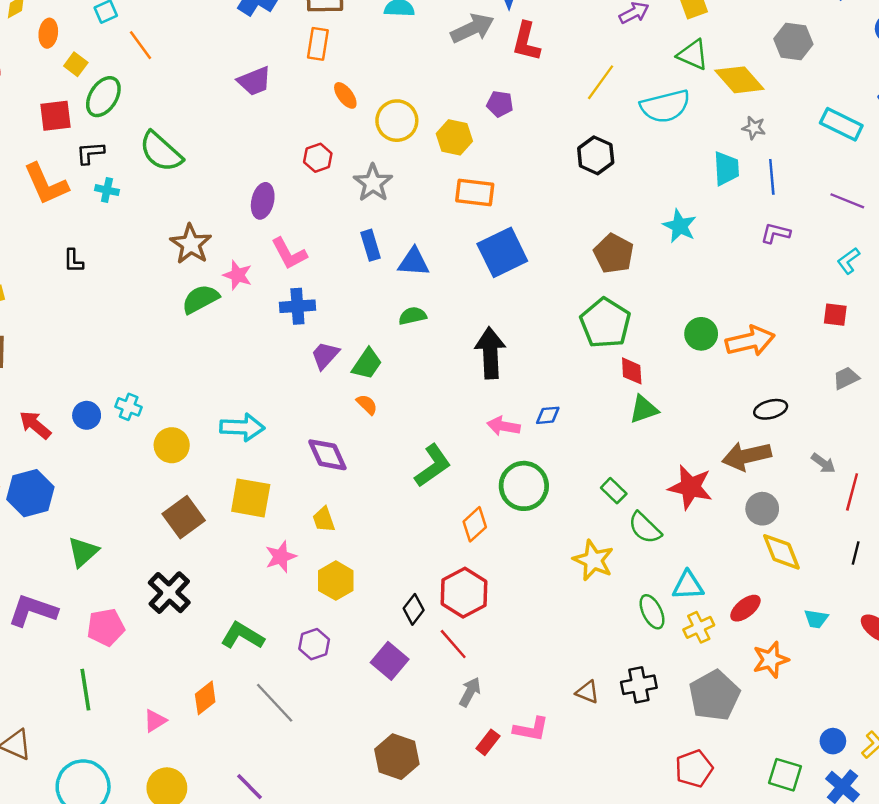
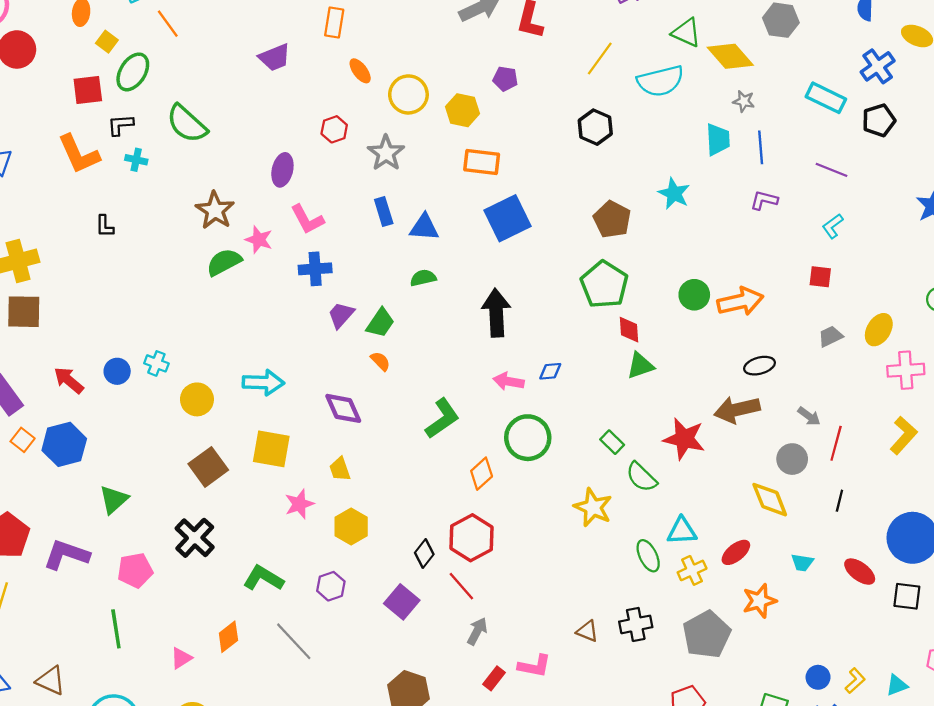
gray circle: (762, 509) -> (792, 459), moved

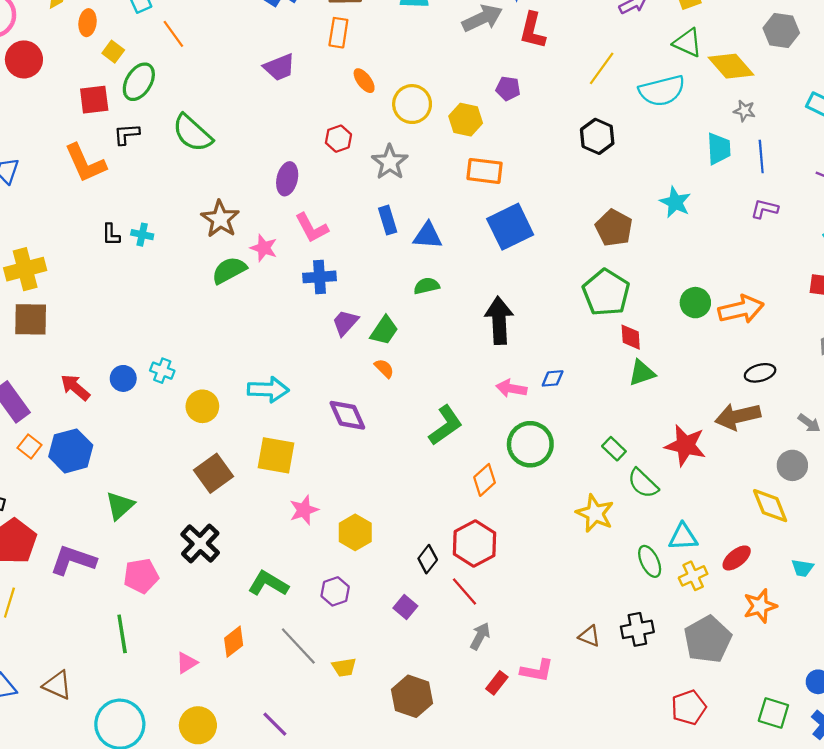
cyan cross: (136, 160) -> (142, 235), moved
yellow trapezoid: (340, 469) -> (344, 667), moved, turned -80
purple square: (402, 602) -> (405, 607), size x0.7

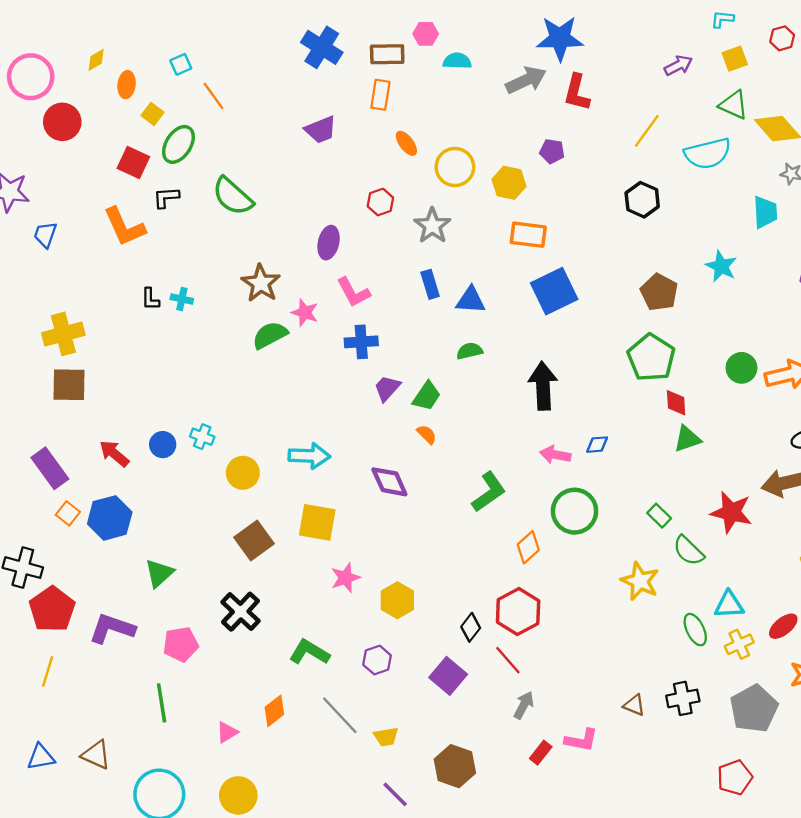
red square: (94, 100) -> (133, 162), turned 32
purple square: (405, 607) -> (448, 676), size x1.5
purple line: (275, 724) -> (395, 794), moved

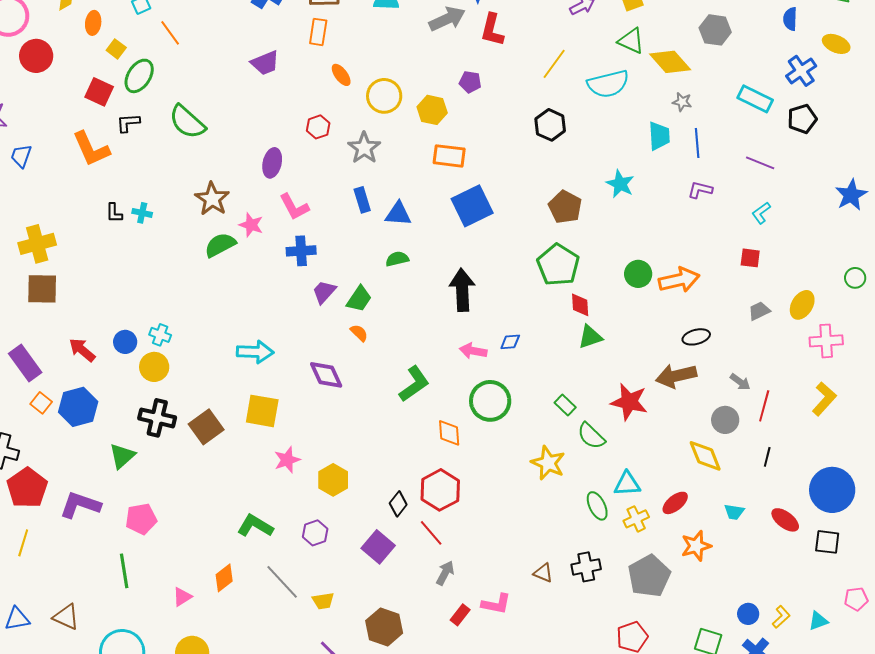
yellow circle: (243, 473) -> (154, 367), moved
orange diamond: (528, 547) -> (449, 433), turned -52
black cross: (241, 612) -> (157, 418), moved, turned -30

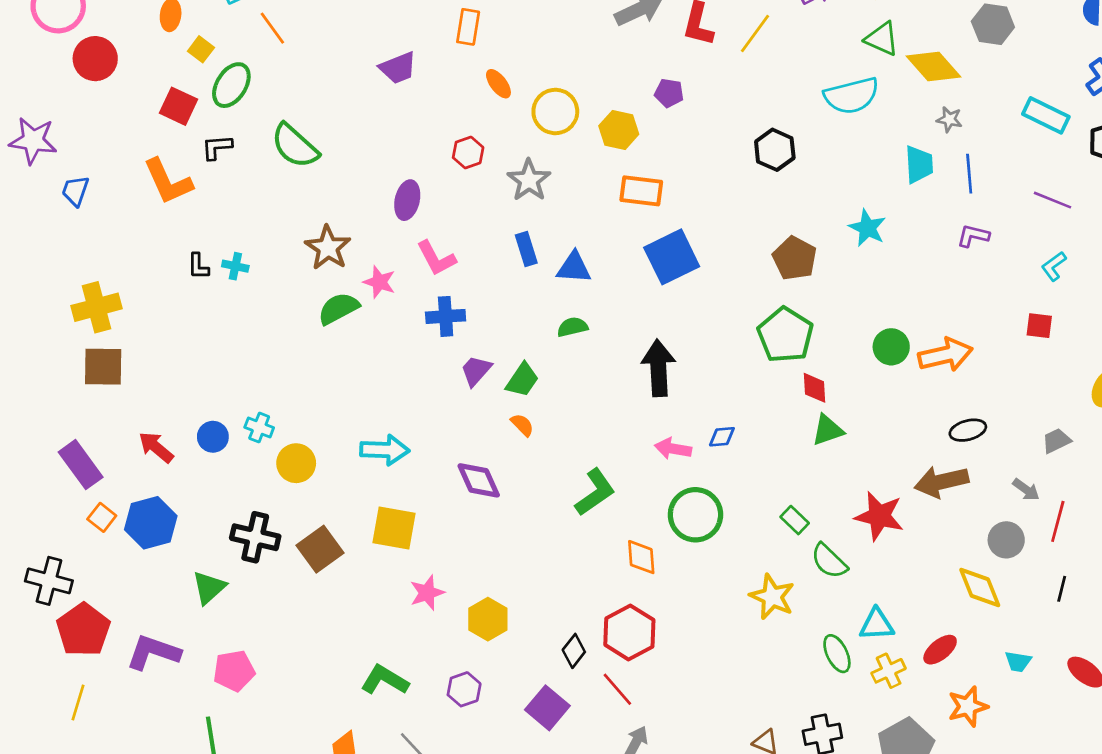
yellow line: (554, 64) -> (755, 33), moved
gray trapezoid: (759, 311) -> (1056, 441), moved
yellow circle: (154, 367) -> (296, 463), moved

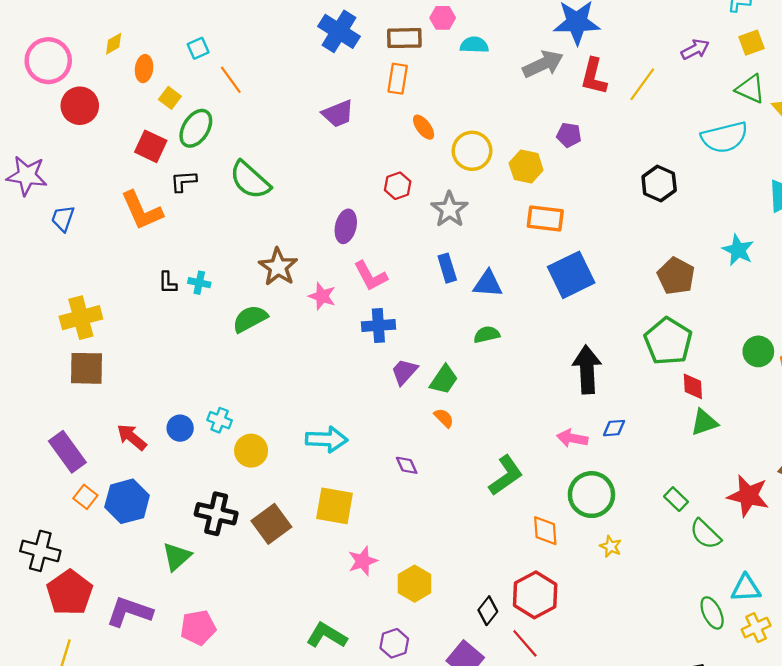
green semicircle: (338, 308) -> (250, 319), moved
black arrow: (658, 368) -> (587, 369), moved
purple diamond: (479, 480) -> (407, 465), size x0.6
yellow star: (772, 597) -> (611, 546), moved, size x0.6

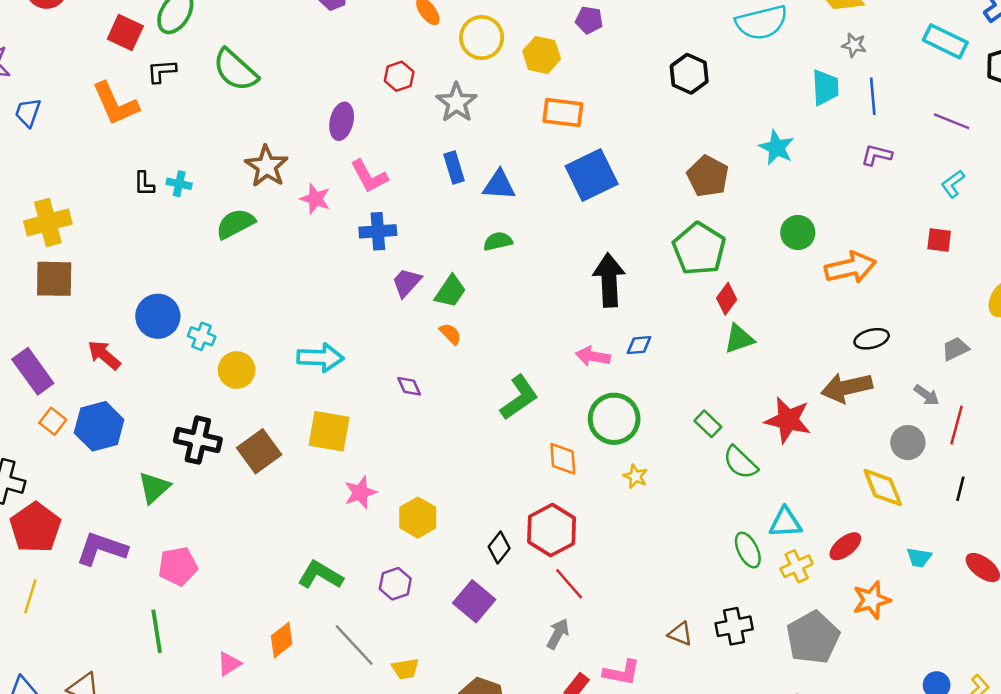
green circle: (758, 351) -> (798, 233), moved
red diamond: (693, 386) -> (727, 299), turned 40
blue circle: (180, 428) -> (158, 316), moved, size x1.5
red line: (525, 643) -> (569, 584), moved

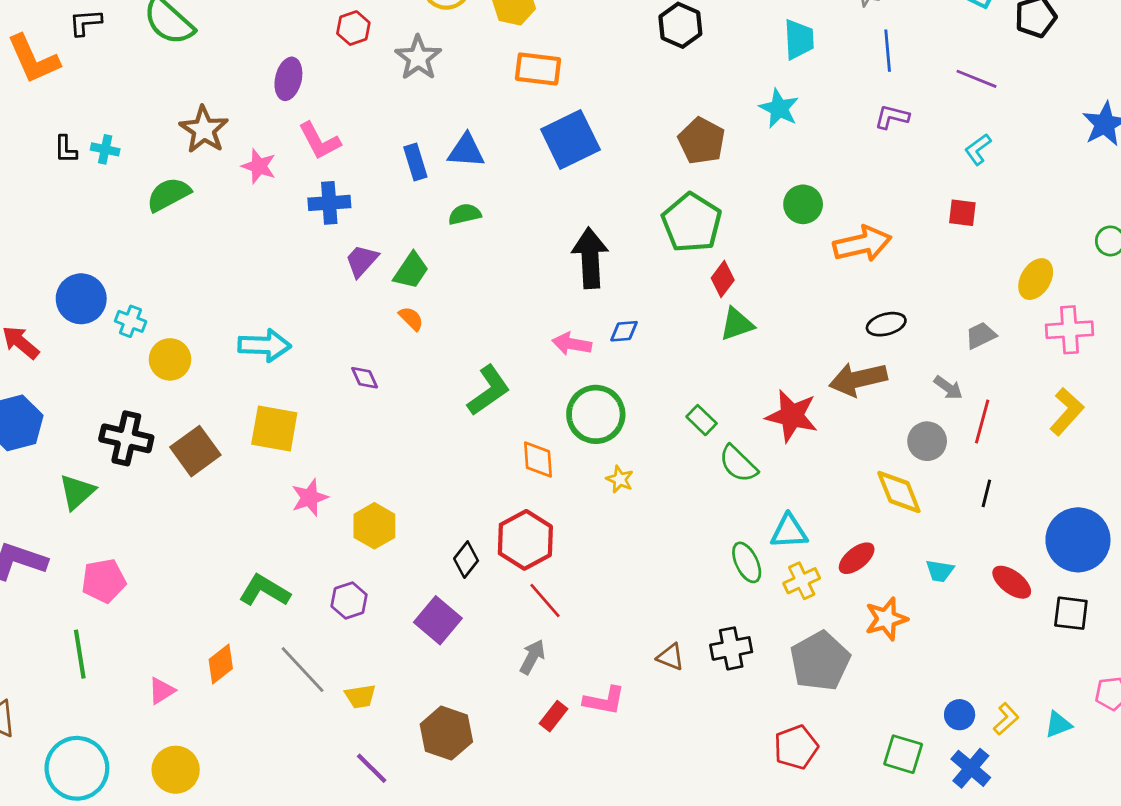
cyan trapezoid: (825, 88) -> (799, 39), moved
blue rectangle: (454, 168) -> (415, 162), moved

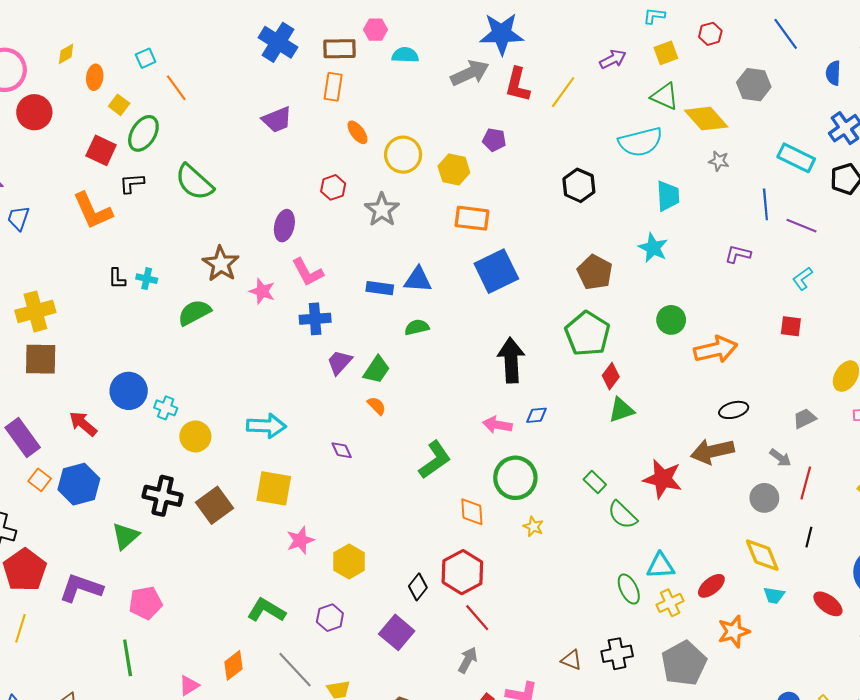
blue line: (888, 51) -> (765, 204), moved
blue rectangle: (415, 162) -> (380, 288), turned -65
yellow diamond: (899, 492) -> (762, 555), moved

